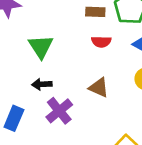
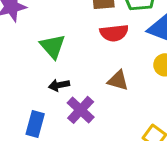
red semicircle: (101, 42) -> (114, 33), size x1.4

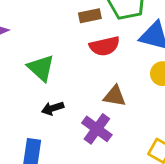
purple cross: (81, 110) -> (97, 129), moved

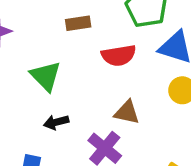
brown rectangle: (90, 16) -> (78, 23), moved

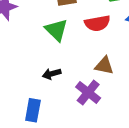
green triangle: (46, 76) -> (56, 30), moved

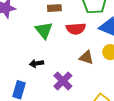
brown triangle: (104, 66) -> (86, 58), moved

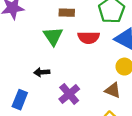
brown triangle: (86, 58) -> (113, 90), moved

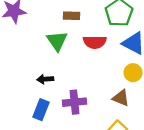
purple cross: (69, 94) -> (74, 102), turned 35
blue rectangle: (20, 100) -> (41, 110), moved

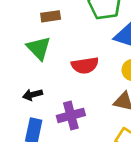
red semicircle: (95, 42) -> (85, 65), moved

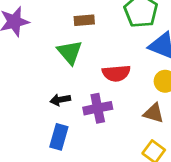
purple cross: (71, 115) -> (98, 108), moved

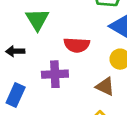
black arrow: (60, 100) -> (15, 51), moved

